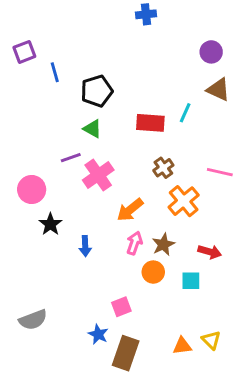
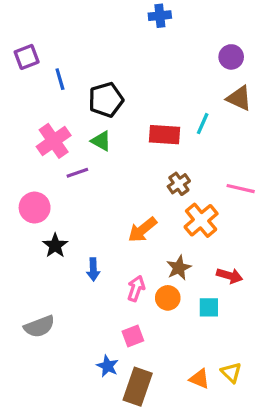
pink cross: (98, 175) -> (54, 141), moved
pink arrow: (134, 243) -> (136, 288), moved
gray semicircle: (33, 320) -> (39, 326), moved
orange triangle: (182, 346) -> (199, 379), turned 30

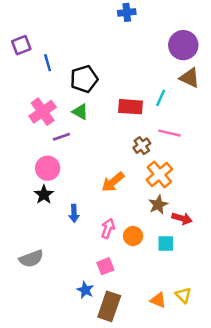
purple circle: (231, 57) -> (183, 45), size x1.5
pink line: (241, 189) -> (169, 133), moved
pink circle: (35, 208) -> (48, 168), moved
brown star: (179, 268) -> (158, 205), moved

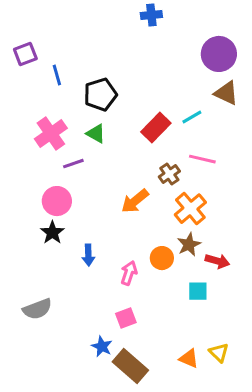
cyan line: (161, 98) -> (192, 117), turned 36
red rectangle: (131, 107) -> (156, 128), turned -50
orange arrow: (113, 182) -> (135, 201), moved
orange circle: (133, 236) -> (162, 258), moved
brown rectangle: (109, 306) -> (130, 366), turned -68

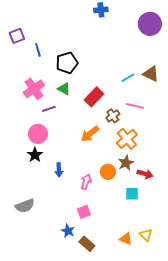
purple circle: (219, 54) -> (150, 24), moved
brown triangle: (226, 93) -> (151, 74), moved
red rectangle: (156, 128) -> (94, 97), moved
brown rectangle: (130, 366) -> (87, 244), size x0.7

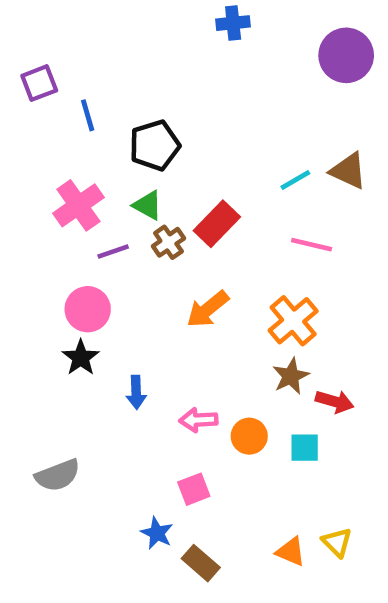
brown cross: (113, 116) -> (168, 242), moved
orange circle: (108, 172) -> (249, 436), moved
pink arrow: (86, 182) -> (198, 420), turned -112

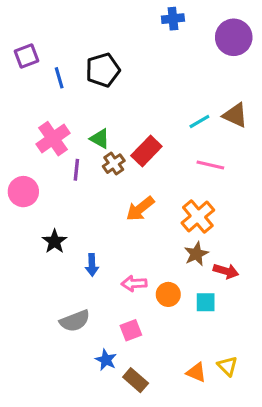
blue cross: (233, 23) -> (173, 19), moved
black pentagon: (155, 145) -> (103, 70), moved
purple line: (113, 252) -> (76, 170), turned -65
pink circle: (88, 309) -> (23, 192), moved
gray semicircle: (58, 475) -> (75, 321), moved

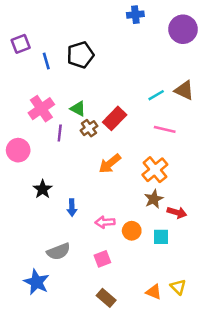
blue star: (106, 360) -> (36, 282), moved, size x1.5

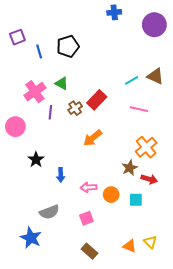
green triangle: (78, 109) -> (62, 83), moved
orange cross: (155, 170) -> (146, 147), moved

